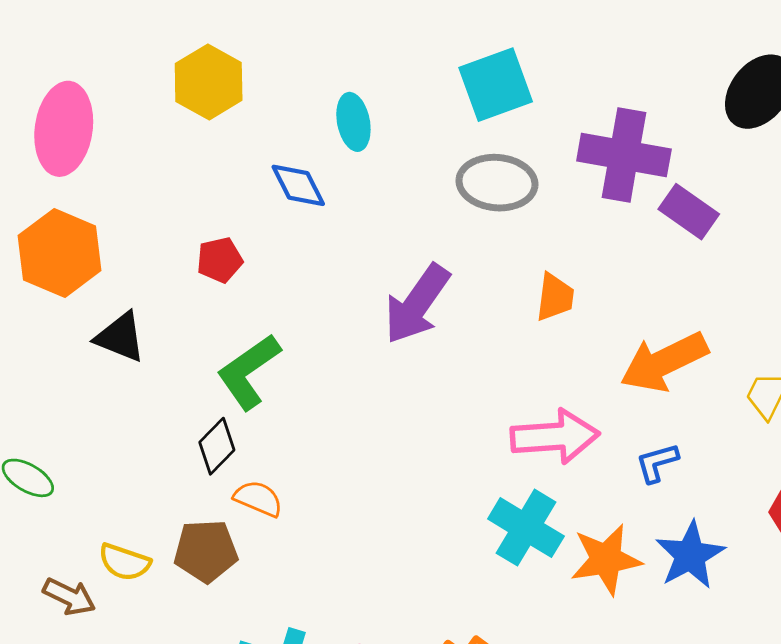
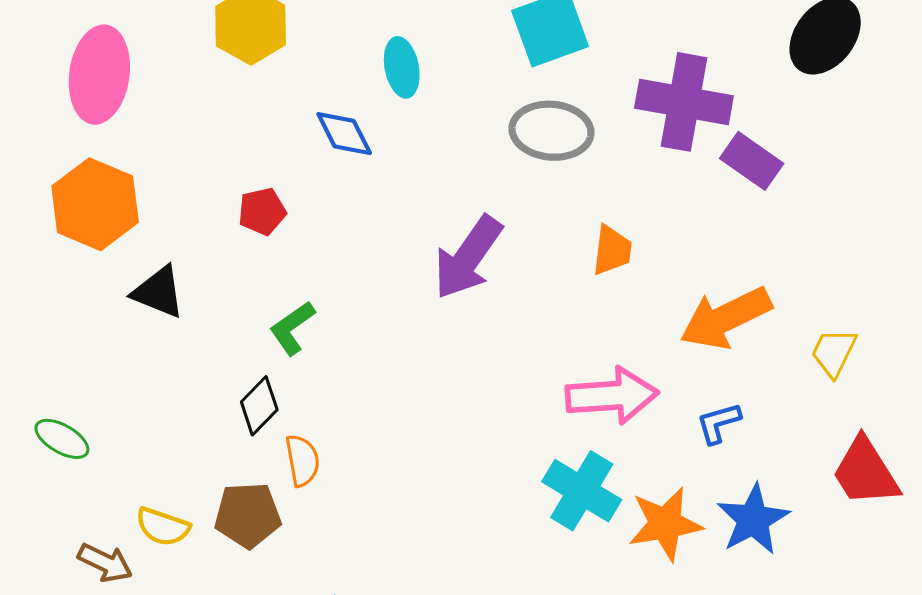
green L-shape: (249, 372) -> (292, 328), size x0.7
orange semicircle: (258, 499) -> (302, 460), turned 57

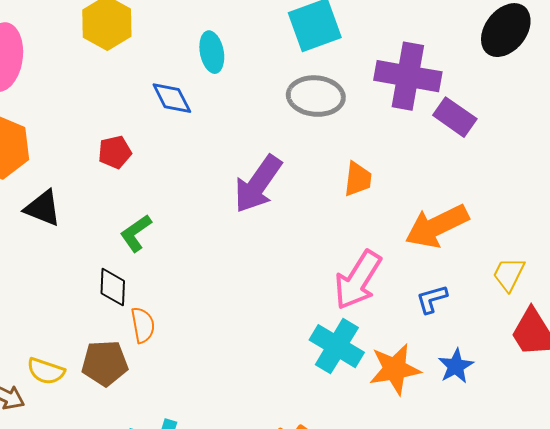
yellow trapezoid: (834, 352) -> (509, 274), moved
pink arrow: (612, 396) -> (358, 280), turned 126
black diamond: (259, 406) -> (113, 287), turned -42
blue star: (753, 520) -> (456, 366), size x0.7

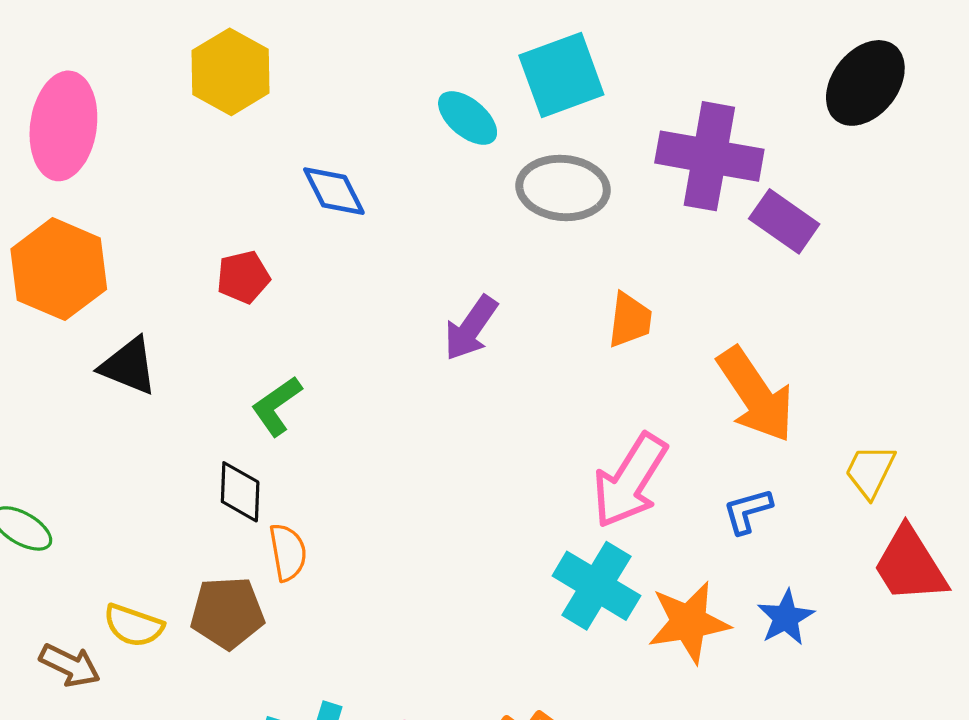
cyan ellipse: (212, 52) -> (468, 118), moved, turned -39
purple arrow: (258, 184) -> (471, 328), size x0.7
orange arrow: (437, 226) -> (756, 395), turned -98

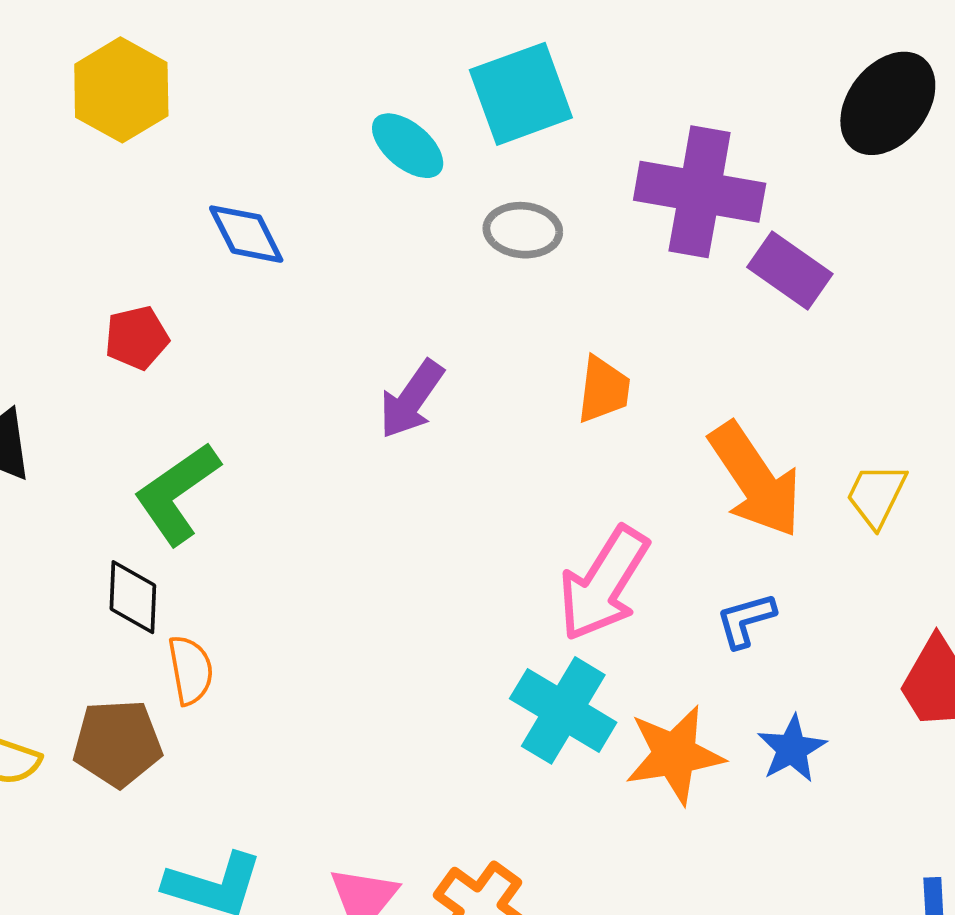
gray ellipse: (563, 188) -> (523, 230), size x0.7
green L-shape: (277, 406) -> (177, 493), size x1.4
yellow trapezoid: (870, 471) -> (876, 495), moved

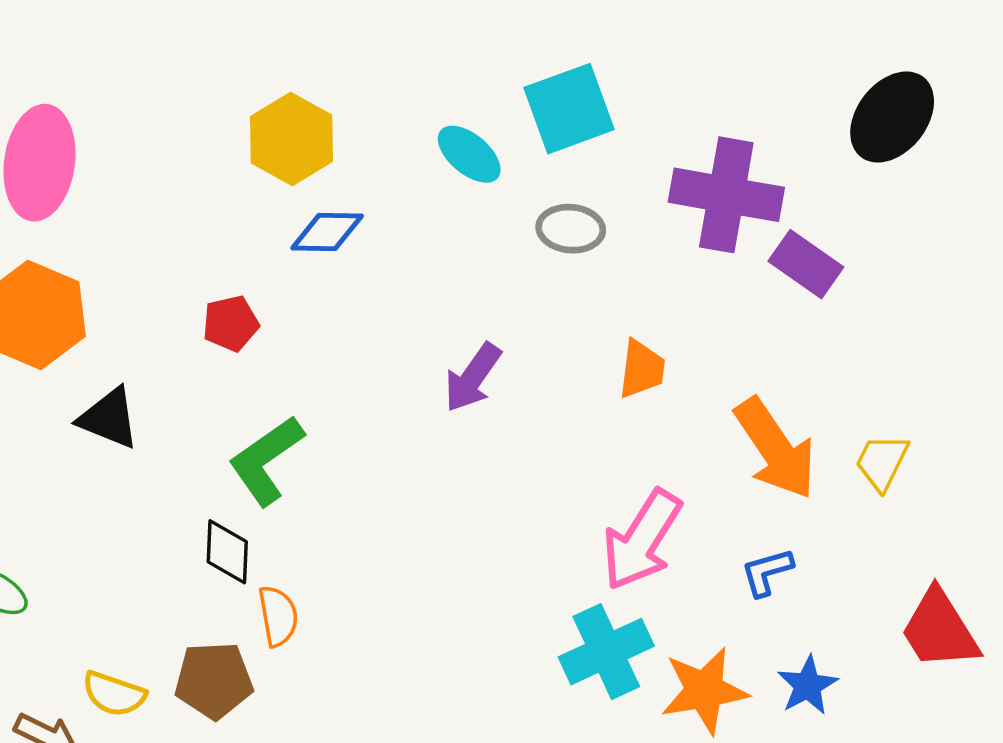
yellow hexagon: (121, 90) -> (292, 139), moved
blue diamond: (246, 234) -> (327, 232), turned -62
cyan cross: (563, 710) -> (606, 652), turned 34

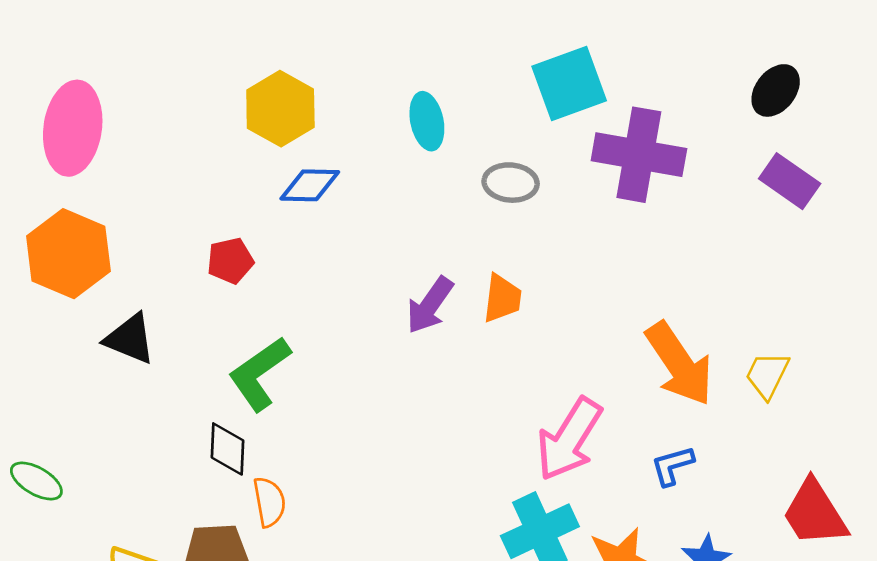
cyan square: (569, 109) -> (569, 84), moved
black ellipse: (892, 117) -> (776, 90), size x0.7
cyan ellipse: (469, 154) -> (427, 121), turned 38
purple rectangle: (806, 264) -> (790, 181), moved
orange trapezoid: (642, 369) -> (502, 298), moved

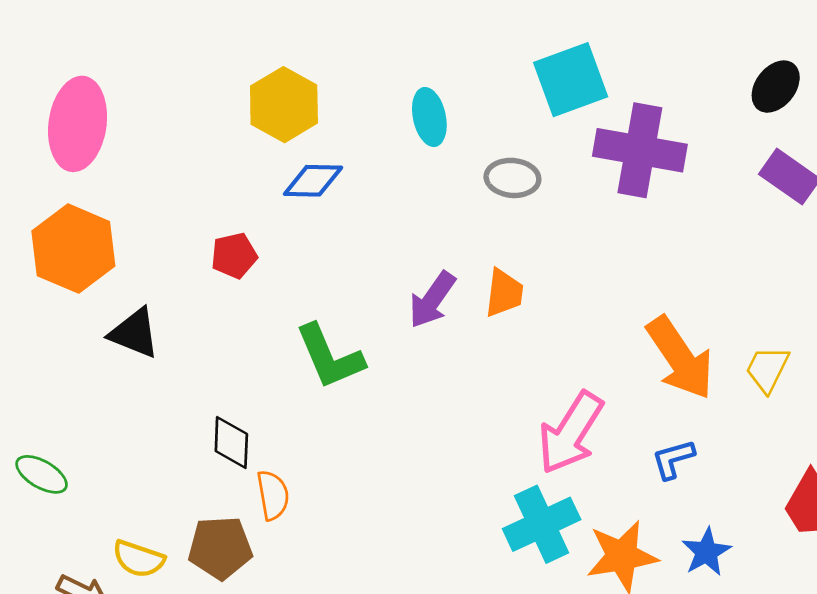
green L-shape: (260, 374) -> (330, 357), moved, turned -78

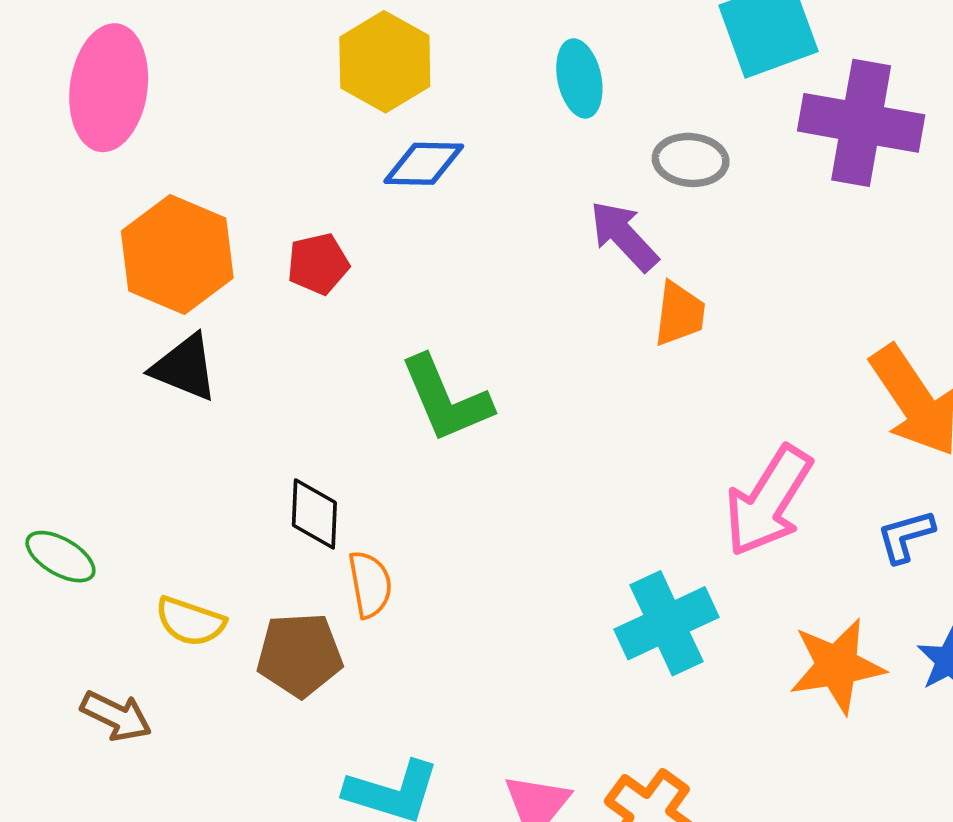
orange hexagon: (73, 249) -> (177, 254), moved
purple arrow: (432, 300) -> (624, 236), moved, turned 102
cyan cross: (542, 524) -> (666, 623), moved
yellow semicircle: (139, 559) -> (190, 621), moved

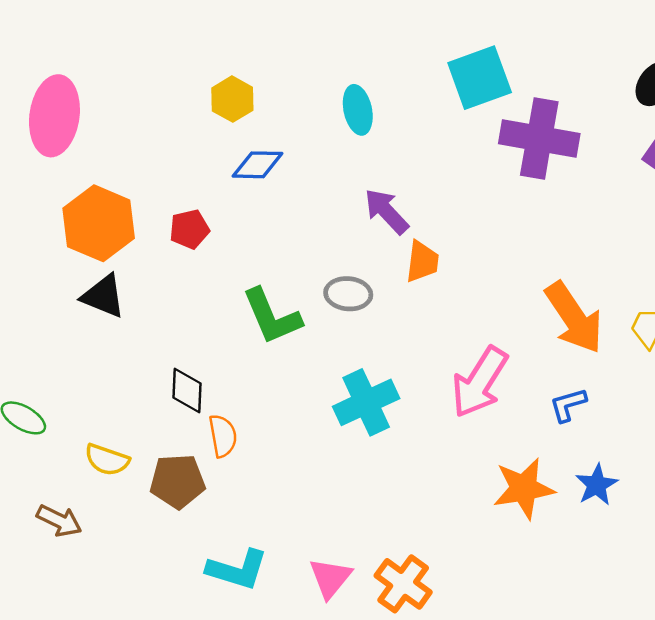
yellow hexagon: (385, 62) -> (232, 99), size x0.7
gray ellipse: (691, 160) -> (348, 294), moved
cyan cross: (666, 623) -> (366, 402), moved

